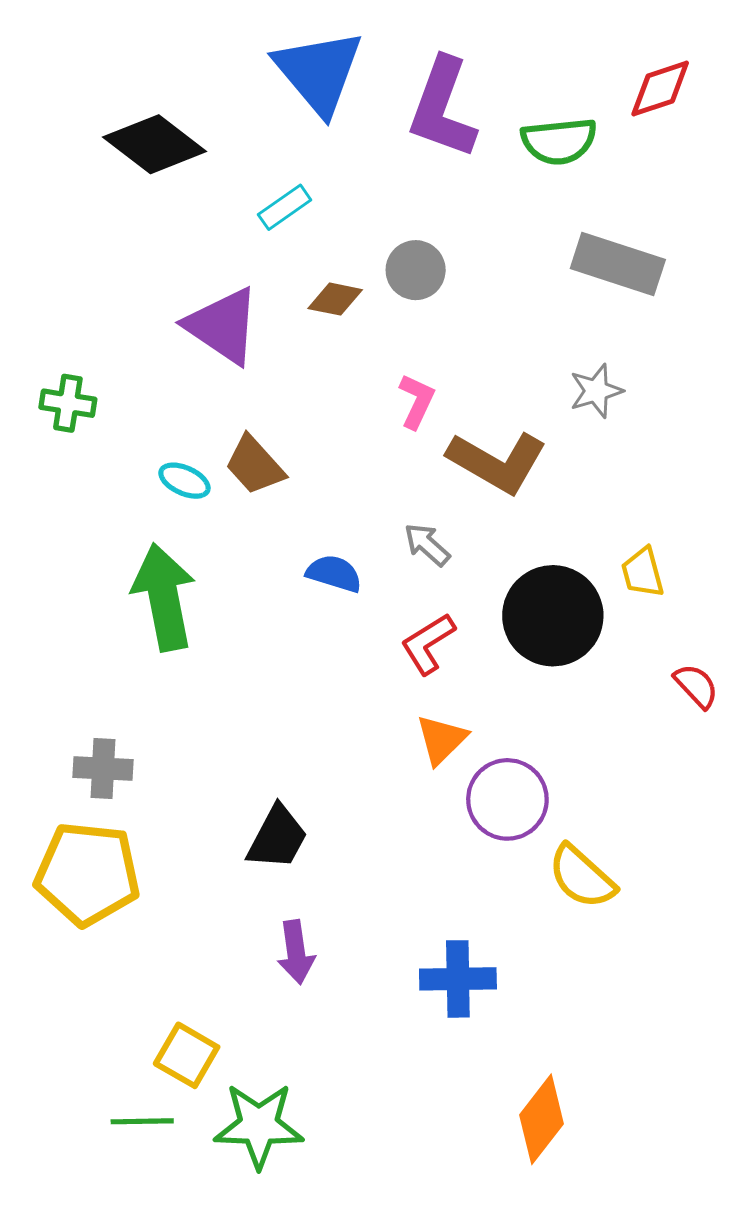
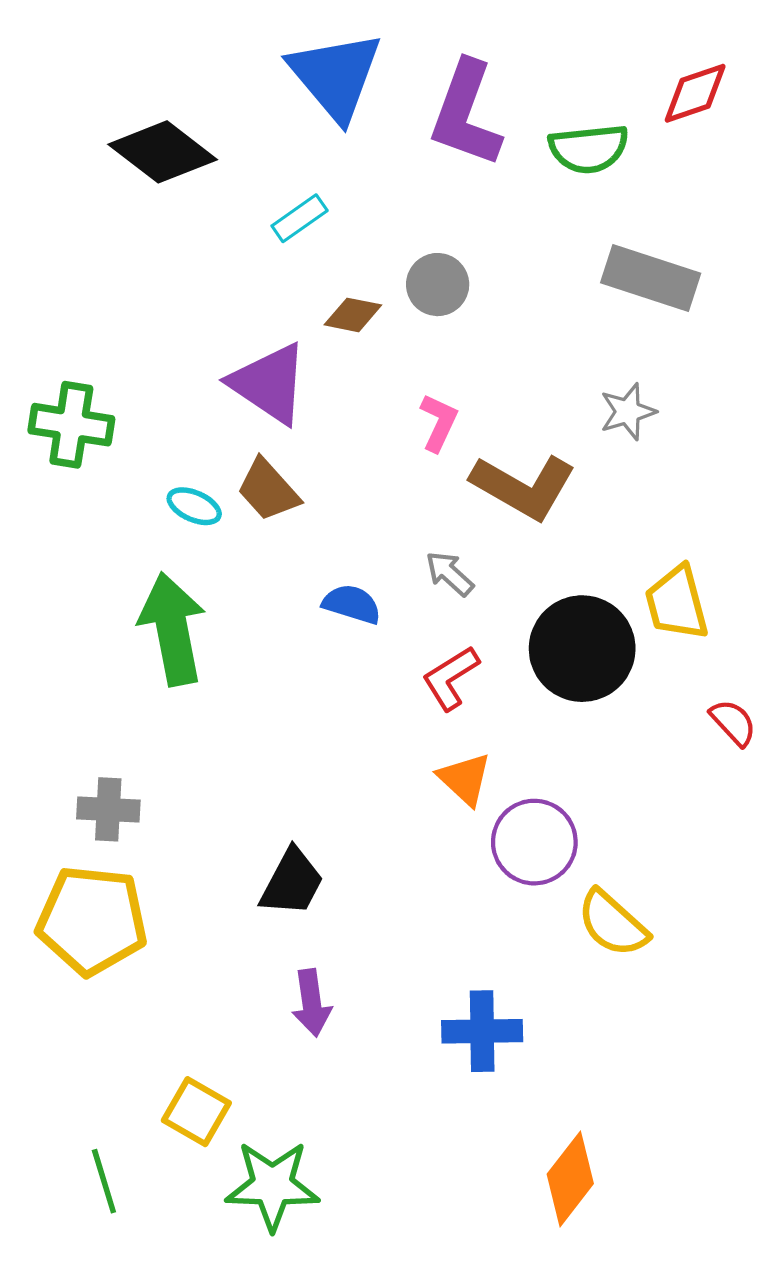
purple triangle: (223, 326) -> (269, 383), moved
green cross: (68, 403) -> (71, 425), size x1.4
yellow trapezoid: (643, 572) -> (677, 603), size x1.4
orange triangle: (441, 740) -> (465, 779), turned -32
green line: (142, 1121) -> (104, 1181), moved, turned 74

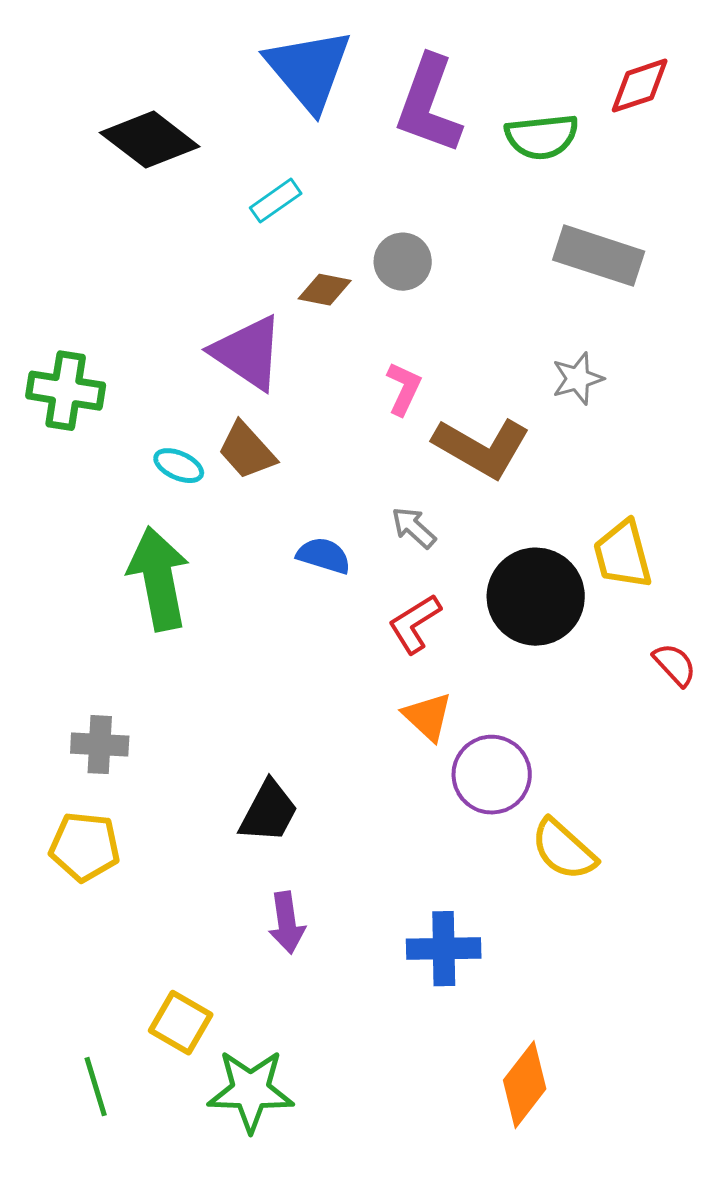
yellow pentagon: (92, 920) -> (85, 847), size x0.7

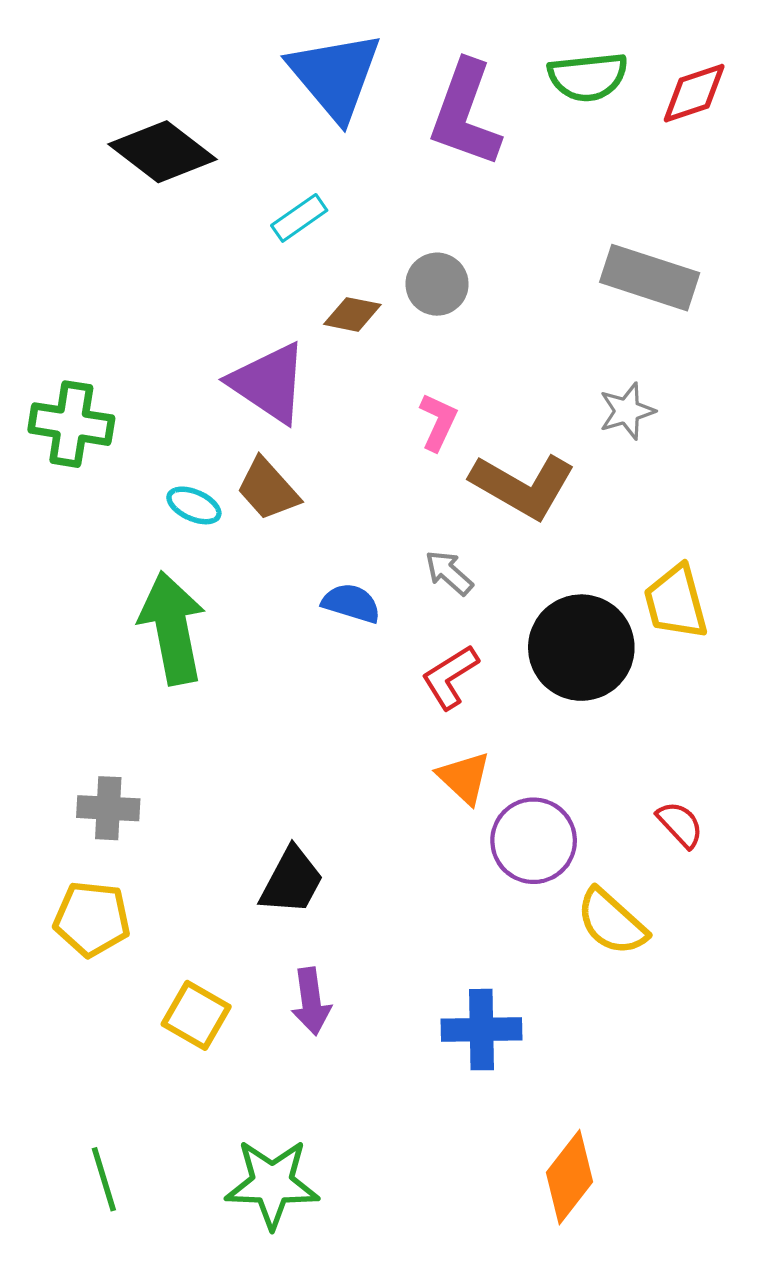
green semicircle: (542, 137) -> (588, 77), moved
red semicircle: (675, 665) -> (680, 824), moved
yellow square: (181, 1023) -> (196, 1015), moved

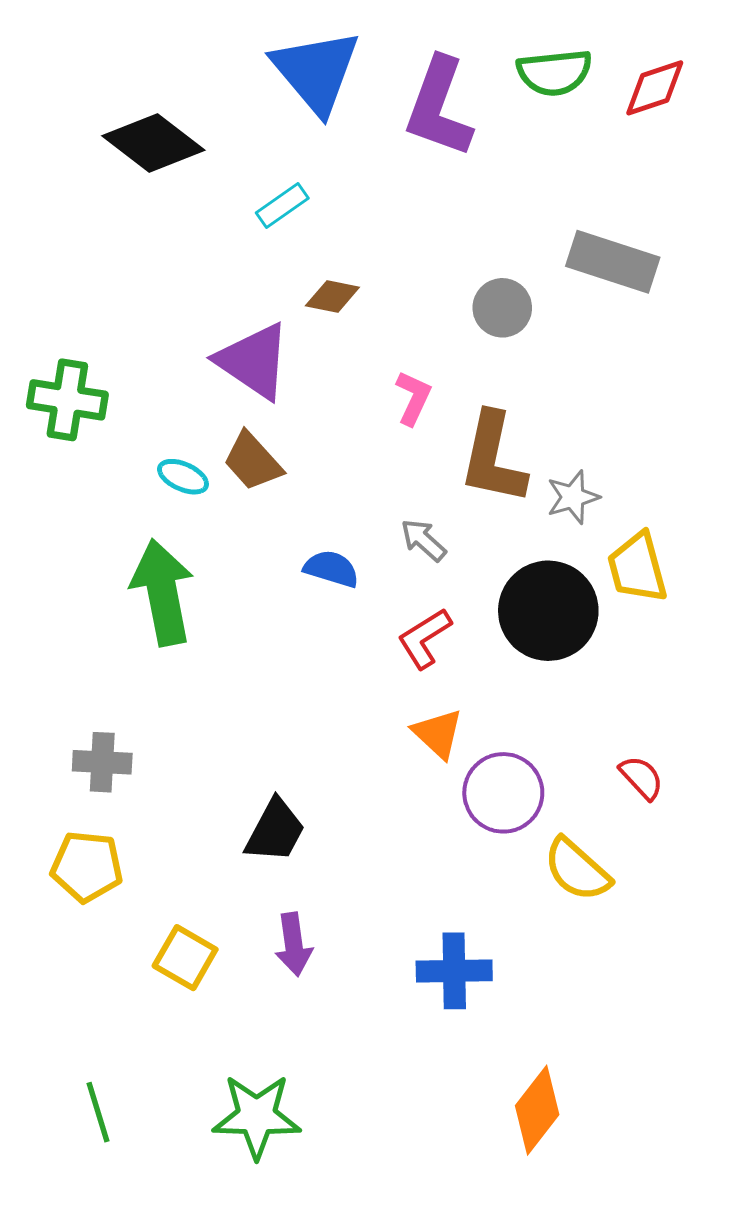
gray circle: (437, 284) -> (502, 308), moved
gray star: (627, 411) -> (573, 497), moved
brown L-shape: (523, 486) -> (493, 458), turned 72

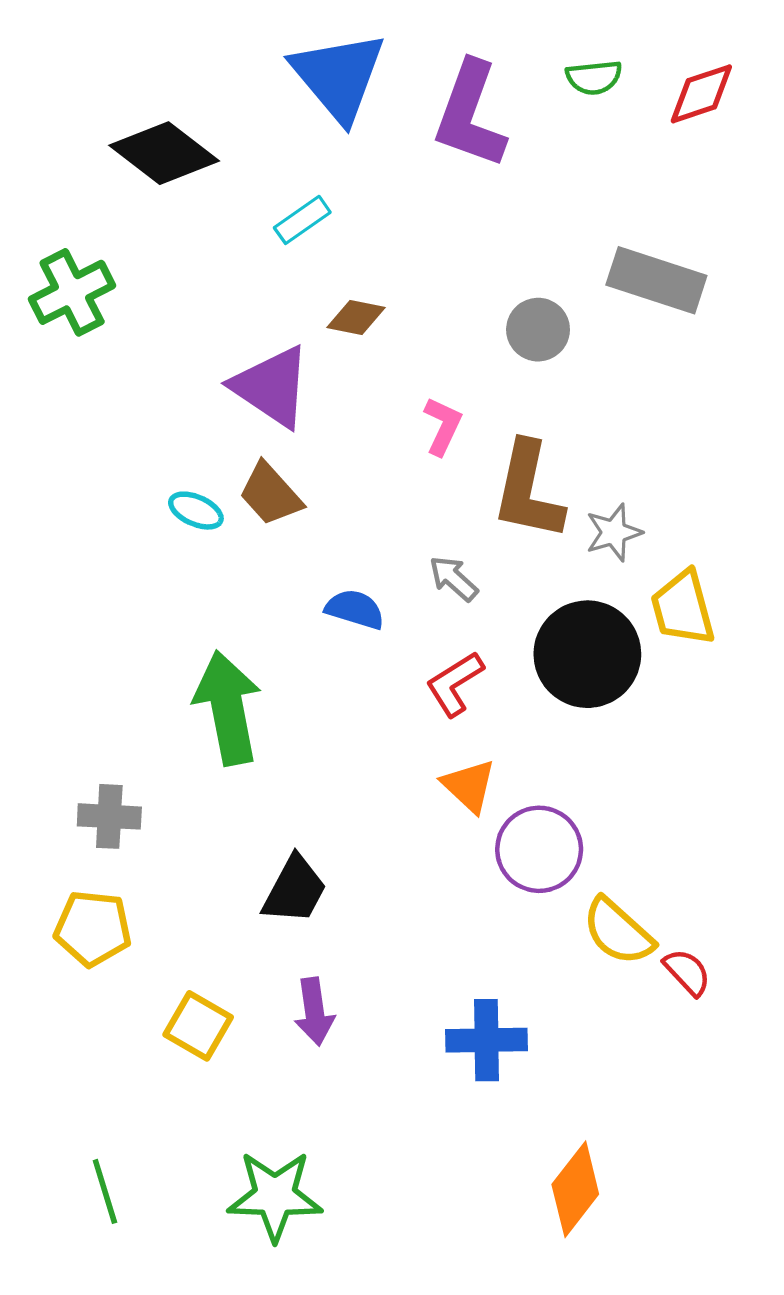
green semicircle: (554, 72) -> (594, 77), size x0.7
green cross: (67, 400) -> (72, 292), moved, turned -36
green arrow: (163, 592) -> (228, 708), moved
red semicircle: (641, 778) -> (687, 972), moved

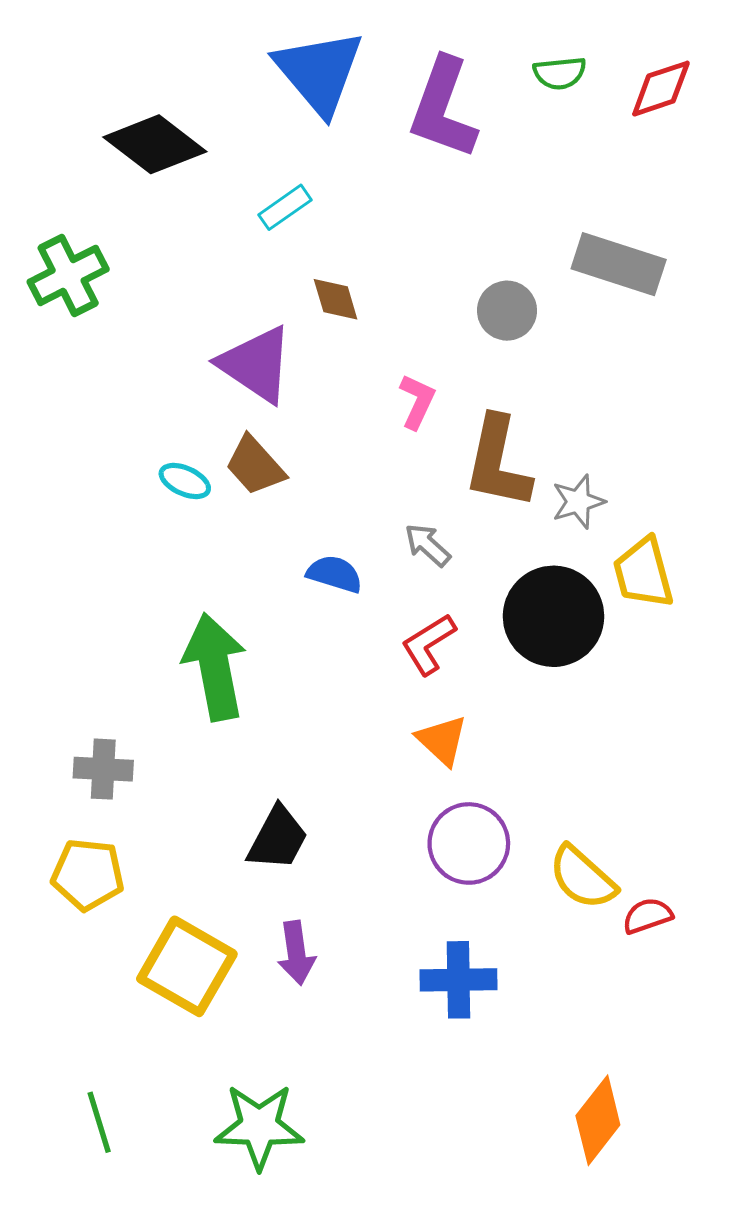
brown diamond: (356, 318) -> (336, 299), turned 62
purple circle: (539, 849) -> (469, 843), moved
red semicircle: (687, 972) -> (647, 916), turned -66
yellow square: (198, 1026) -> (187, 966), size x1.5
orange diamond: (575, 1189) -> (598, 1120), moved

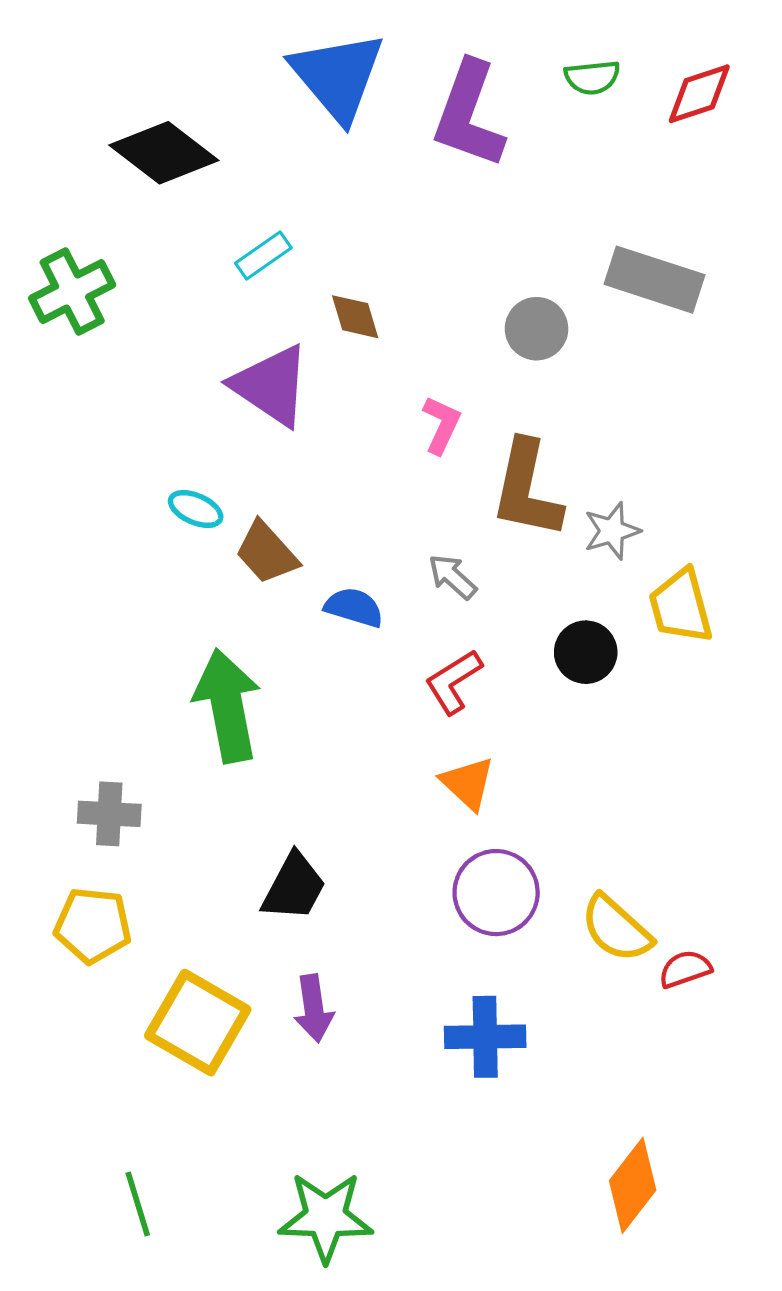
cyan rectangle: (285, 207) -> (263, 255), moved
brown trapezoid: (255, 466) -> (267, 553), moved
black circle: (553, 616) -> (586, 652), size x0.6
green line: (99, 1122) -> (138, 1204), moved
green star: (259, 1126) -> (326, 1217), moved

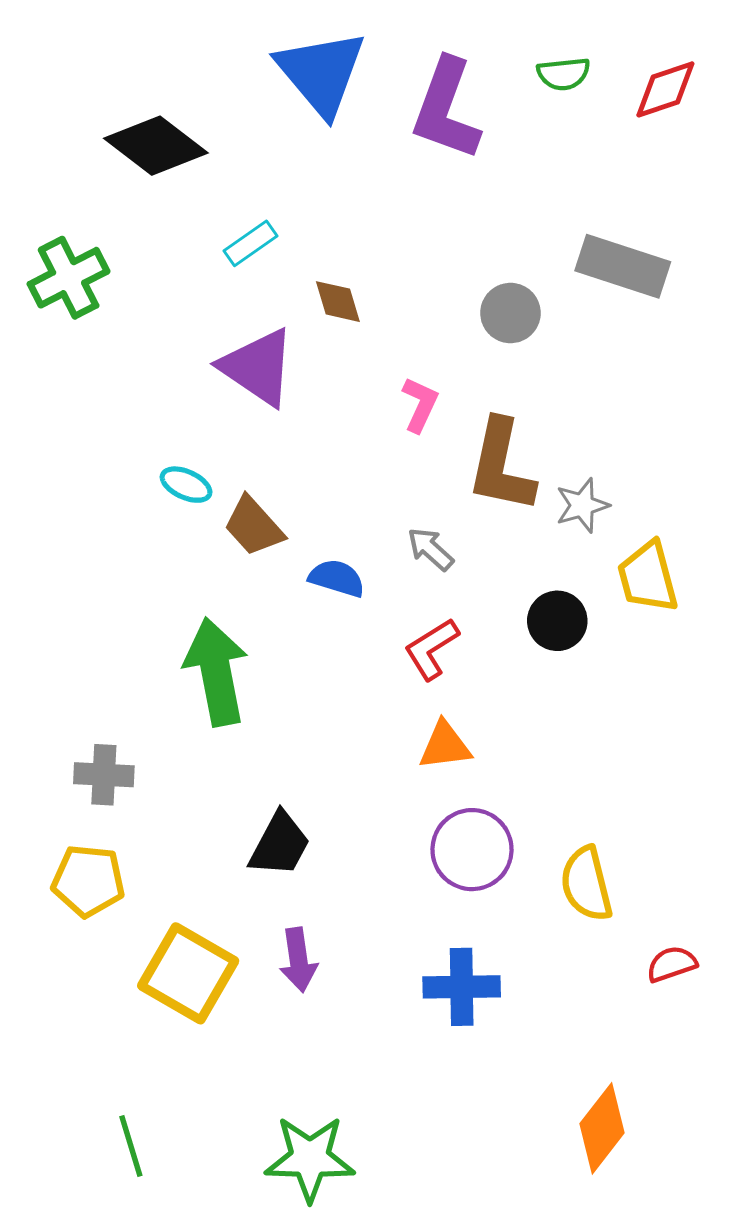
orange triangle: (468, 783) -> (445, 746), turned -50
yellow semicircle: (616, 929) -> (586, 884), turned 34
red semicircle: (685, 969) -> (672, 964), moved

